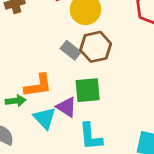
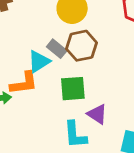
purple triangle: (66, 107) -> (97, 114), moved
cyan triangle: (45, 118) -> (39, 61), moved, turned 40

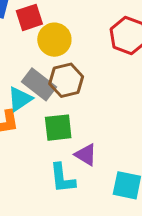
gray rectangle: (57, 49) -> (39, 84), size x1.5

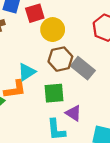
gray rectangle: (39, 84) -> (83, 68), moved

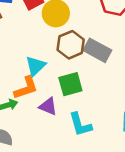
purple triangle: (73, 113) -> (48, 106), moved

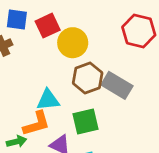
cyan triangle: (36, 66) -> (48, 100), turned 35

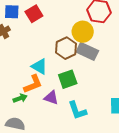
yellow circle: (73, 43) -> (83, 32), moved
cyan triangle: (48, 100) -> (39, 66), turned 42

